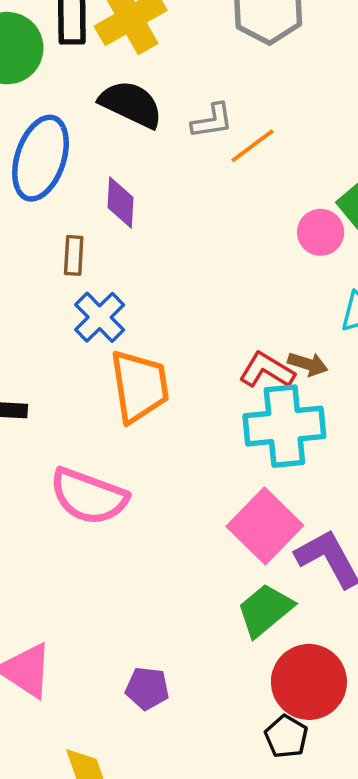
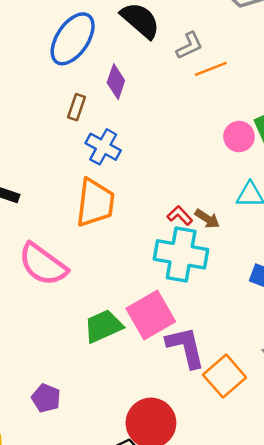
gray L-shape: (212, 121) -> (189, 46), turned -32
blue cross: (100, 317) -> (103, 147), moved, turned -32
red L-shape: (267, 370) -> (180, 215), size x0.7
green trapezoid: (265, 610) -> (103, 326), moved

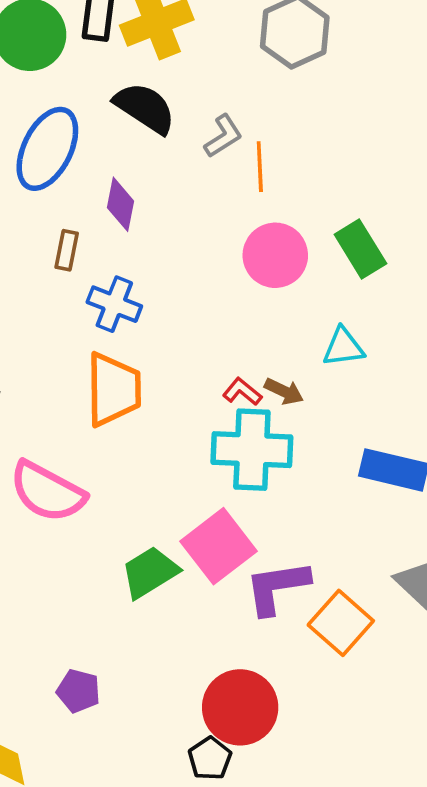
orange line: (211, 69) -> (260, 167), turned -64
pink circle: (239, 137) -> (275, 255), moved, size x1.4
purple L-shape: (186, 347) -> (277, 587), turned -78

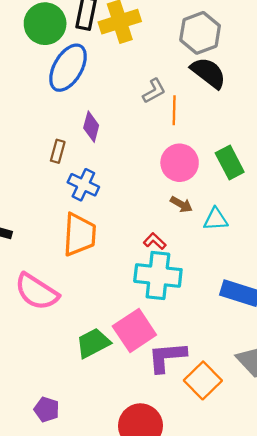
black semicircle: (145, 108) -> (208, 73), moved
blue ellipse: (47, 149) -> (68, 68), moved
brown arrow: (284, 391) -> (181, 204), moved

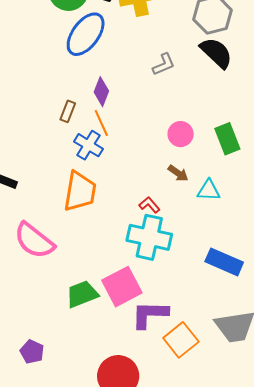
orange line: (174, 110) -> (101, 123), moved, turned -32
pink circle: (180, 163) -> (181, 134), size x0.7

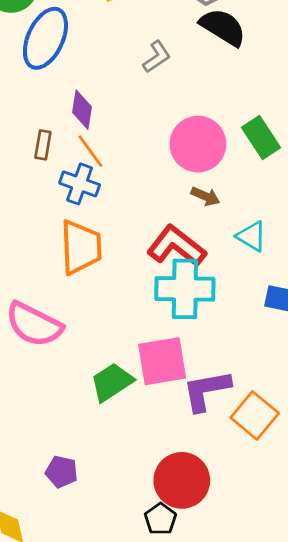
pink circle: (181, 134) -> (198, 144), size x1.6
cyan triangle: (209, 190) -> (252, 236), moved, turned 40
red L-shape: (150, 205) -> (176, 246), size x2.0
pink square: (122, 287) -> (162, 361), turned 30

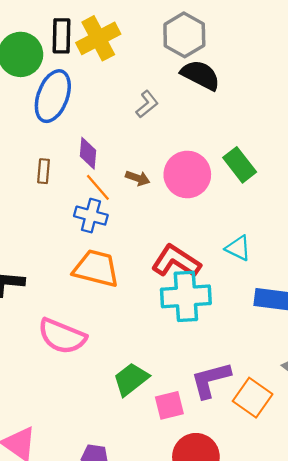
brown rectangle: (43, 145) -> (44, 171), moved
brown arrow: (205, 196) -> (138, 178), moved
orange trapezoid: (81, 247) -> (96, 268), turned -69
pink square: (162, 361) -> (169, 405), moved, size x0.7

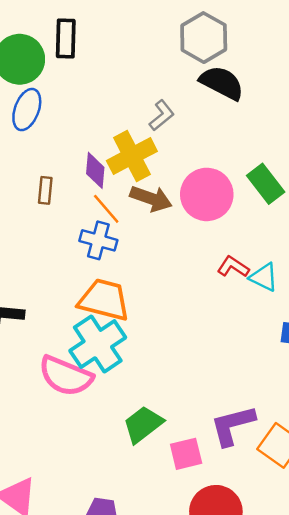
yellow cross: (98, 38) -> (132, 156), moved
blue ellipse: (53, 96) -> (27, 110), moved, size x0.7
brown arrow: (138, 178) -> (151, 198), size x1.5
red L-shape: (176, 261) -> (233, 267), moved, size x0.6
cyan cross: (186, 296) -> (98, 344), moved, turned -30

